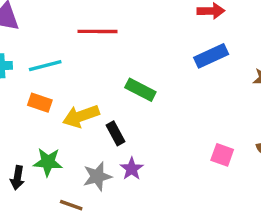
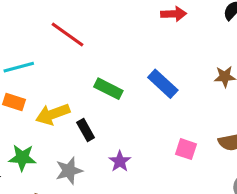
red line: (98, 31) -> (67, 35), turned 36
blue rectangle: (211, 56) -> (163, 84), moved, turned 68
purple star: (132, 169) -> (120, 161), moved

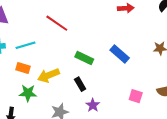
black rectangle: (86, 130) -> (80, 84), moved
green star: (22, 158) -> (28, 93), moved

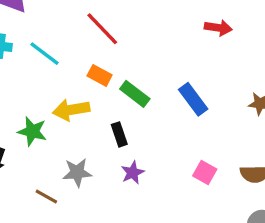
cyan line: (25, 45) -> (45, 54), turned 42
orange rectangle: (23, 68) -> (100, 75), moved

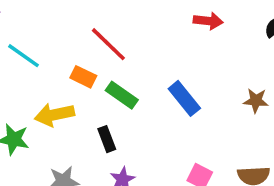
red line: (102, 29) -> (108, 44), moved

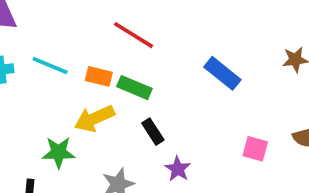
orange rectangle: (83, 77) -> (99, 76), moved
green rectangle: (122, 95) -> (134, 88), moved

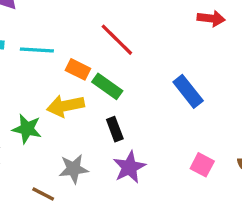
cyan line: (50, 65) -> (37, 50), turned -32
purple star: (178, 169) -> (129, 167), size x1.4

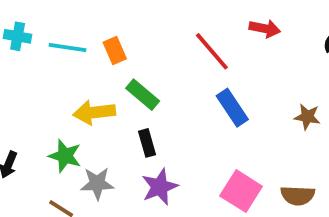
red line: (117, 40) -> (212, 51), moved
orange rectangle: (78, 69) -> (115, 51), moved, turned 35
green star: (27, 129) -> (65, 156), moved
pink square: (202, 165) -> (241, 191), size x1.5

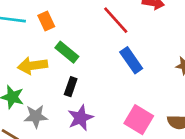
black rectangle: (147, 143) -> (71, 87), turned 36

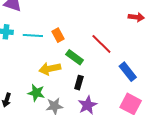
red line: (116, 20) -> (101, 44), moved
blue rectangle: (131, 60) -> (128, 72), moved

